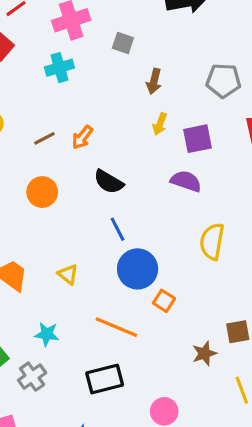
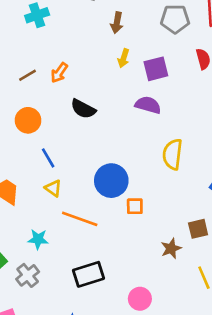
blue line: (117, 229) -> (48, 158), moved
orange square: (164, 301) -> (135, 206), turned -30
orange line: (116, 327) -> (80, 219), moved

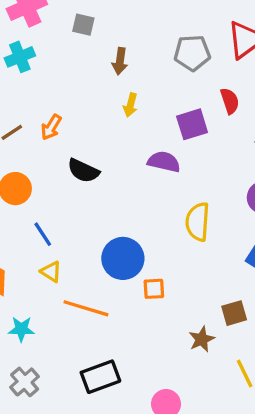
purple square: (156, 69) -> (192, 124), moved
cyan star: (38, 239) -> (21, 329), moved

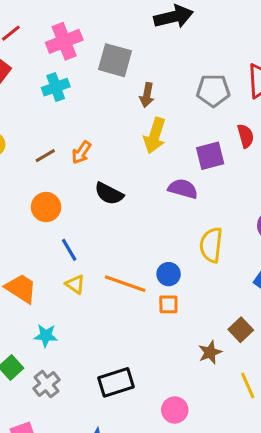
gray square: (83, 25) -> (115, 60), size x1.6
yellow arrow: (131, 105) -> (155, 136), size x1.6
blue circle: (123, 258) -> (169, 274), moved, size x0.6
orange line: (86, 308) -> (125, 284), moved
brown square: (234, 313) -> (241, 330), turned -30

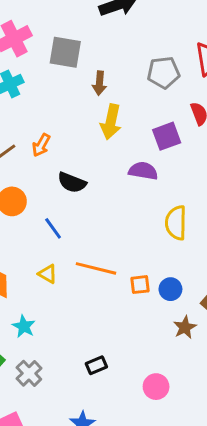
blue line: (69, 250) -> (53, 228), moved
blue circle: (169, 274) -> (170, 289), moved
cyan star: (46, 336) -> (24, 326), turned 30
black rectangle: (116, 382) -> (96, 365), size x0.6

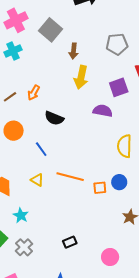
gray square: (65, 52) -> (51, 30), turned 30
blue circle: (170, 289) -> (119, 182), moved

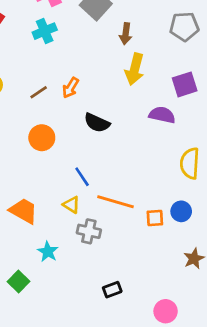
blue line: (41, 149) -> (82, 177), moved
gray cross: (24, 247) -> (89, 231), moved, turned -36

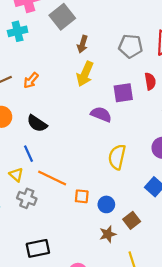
black semicircle: (97, 123) -> (37, 123), moved
blue circle: (181, 211) -> (106, 204), moved
black rectangle: (112, 290) -> (38, 248), size x1.5

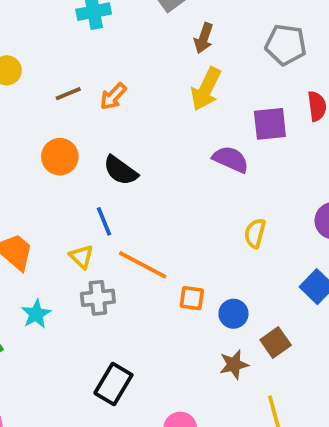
yellow semicircle: (117, 157) -> (255, 233), size x0.7
gray cross: (27, 198) -> (98, 298), turned -30
black rectangle: (38, 248) -> (113, 384), turned -50

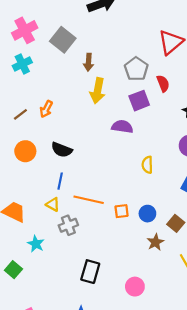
gray pentagon: (286, 45) -> (136, 69), moved, turned -30
blue line: (104, 221) -> (60, 181), turned 49

